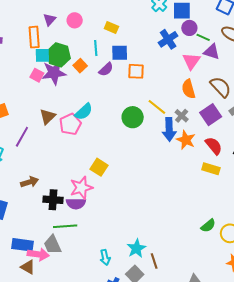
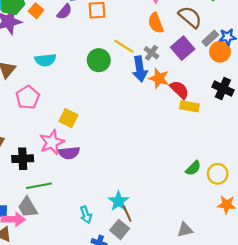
cyan semicircle: (84, 112) -> (45, 60), turned 42
pink pentagon: (70, 124) -> (28, 97), moved
red semicircle: (214, 146) -> (179, 90), moved
purple semicircle: (76, 203) -> (69, 153), moved
brown line: (154, 261) -> (127, 214), moved

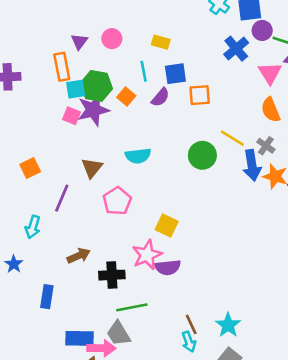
brown line: (127, 214) -> (191, 324), moved

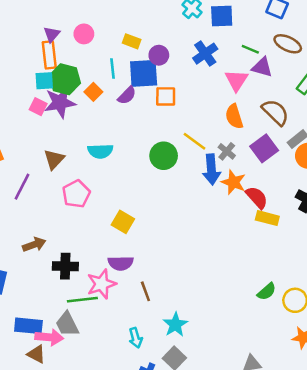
purple circle: (262, 30) -> (159, 55), moved
orange rectangle: (62, 67) -> (49, 55), moved
blue square: (175, 74) -> (144, 73), size x1.4
pink star: (147, 255) -> (102, 284), moved
brown line: (191, 324) -> (145, 291), moved

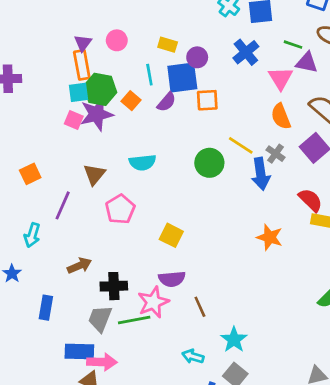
orange star: (233, 182) -> (270, 237), moved
gray trapezoid: (67, 324) -> (100, 319), moved, turned 52
cyan arrow: (136, 338) -> (193, 356), turned 126

